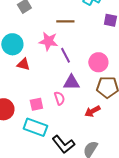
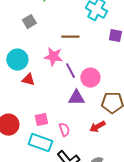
pink circle: (98, 62) -> (90, 78), moved
pink semicircle: (59, 98) -> (64, 130), moved

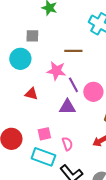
gray square: (29, 22) -> (32, 36), turned 32
cyan circle: (17, 60) -> (20, 59), moved
purple triangle: (76, 98) -> (67, 107), moved

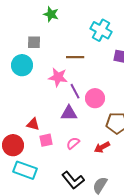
red triangle: (31, 94) -> (33, 124), moved
pink semicircle: (67, 144) -> (73, 143), moved, turned -112
cyan rectangle: (43, 157) -> (25, 170), moved

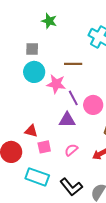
cyan circle: (22, 65) -> (34, 72), moved
cyan rectangle: (25, 170) -> (37, 177), moved

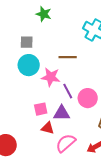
red triangle: (31, 131) -> (48, 128), moved
pink square: (44, 147) -> (41, 109), moved
pink semicircle: (71, 150) -> (66, 143), size x1.5

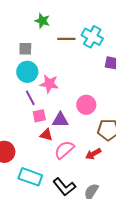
brown line: (68, 57) -> (66, 39), moved
purple line: (68, 91) -> (30, 98), moved

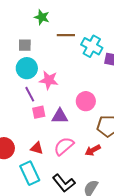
cyan cross: (92, 37) -> (92, 46), moved
red triangle: (46, 135) -> (37, 148), moved
cyan rectangle: (30, 177) -> (30, 173), turned 45

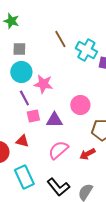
green star: (42, 17) -> (11, 21), moved
brown line: (66, 35) -> (60, 39), turned 60
red triangle: (37, 148) -> (22, 141), moved

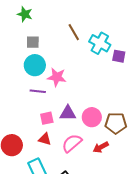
purple line: (24, 98) -> (38, 91), turned -56
pink circle: (80, 105) -> (92, 117), moved
pink square: (33, 116) -> (47, 118), moved
red triangle: (22, 141) -> (45, 139), moved

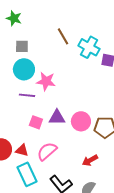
pink square: (47, 118) -> (36, 122), turned 32
red triangle: (45, 139) -> (22, 150), moved
pink semicircle: (72, 143) -> (47, 151), moved
red arrow: (101, 147) -> (90, 160), moved

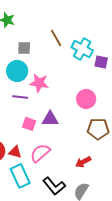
gray square: (22, 46) -> (24, 48), moved
pink circle: (81, 121) -> (86, 99), moved

